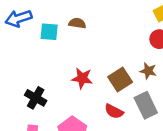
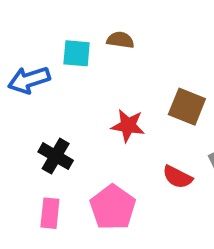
blue arrow: (18, 18) -> (29, 80), moved
brown square: (120, 80) -> (187, 107), moved, turned -35

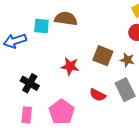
brown semicircle: (120, 40) -> (66, 19), size x1.5

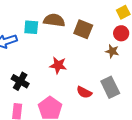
brown square: (103, 56) -> (83, 29), moved
brown star: (127, 60) -> (112, 51), moved

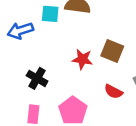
brown square: (83, 29) -> (112, 51), moved

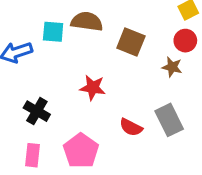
brown square: (112, 51) -> (131, 42), moved

